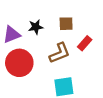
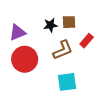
black star: (36, 27) -> (50, 25), moved

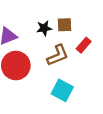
cyan square: (67, 82) -> (62, 90), turned 36

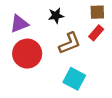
brown square: (64, 25) -> (97, 12), moved

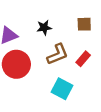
red rectangle: (96, 33) -> (83, 59), moved

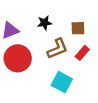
brown square: (84, 24) -> (78, 28), moved

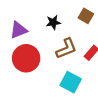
brown square: (78, 28) -> (86, 16), moved, turned 32

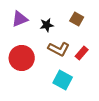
purple triangle: (18, 30) -> (20, 19), moved
brown L-shape: (66, 48) -> (59, 49), turned 50

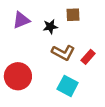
brown square: (77, 19) -> (73, 15), moved, turned -32
red circle: (22, 58) -> (18, 76), moved

